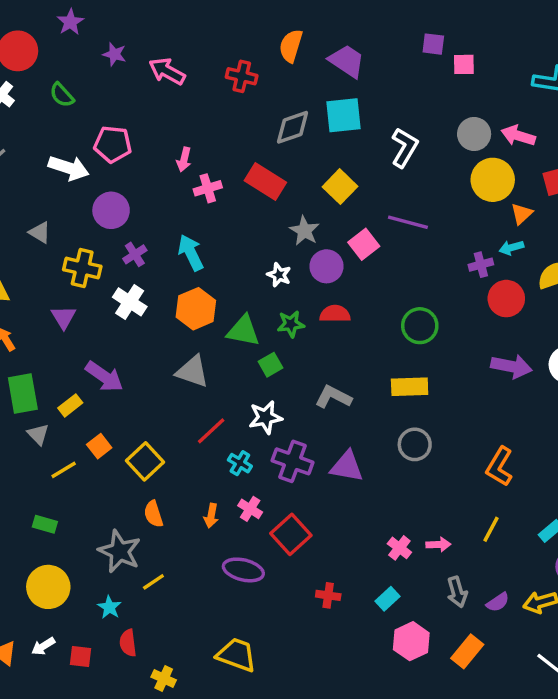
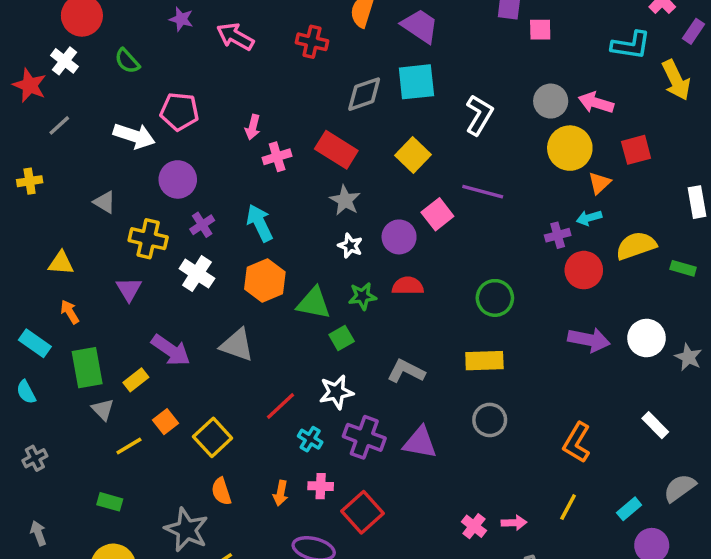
gray star: (304, 231) -> (345, 200), moved
gray triangle: (192, 371) -> (237, 345), moved
pink cross: (250, 509) -> (321, 486), turned -30

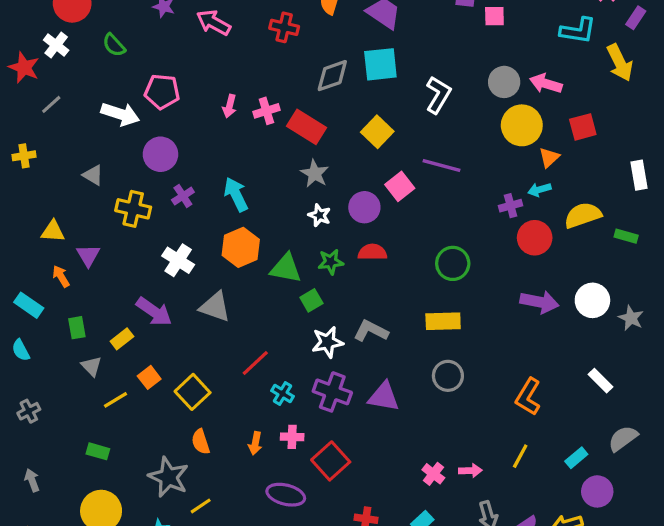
pink cross: (277, 157) -> (266, 111), moved
white cross: (197, 274) -> (178, 260), moved
purple triangle: (129, 289) -> (88, 255), moved
green rectangle: (87, 368) -> (77, 328), size x0.6
white star: (336, 392) -> (327, 342), moved

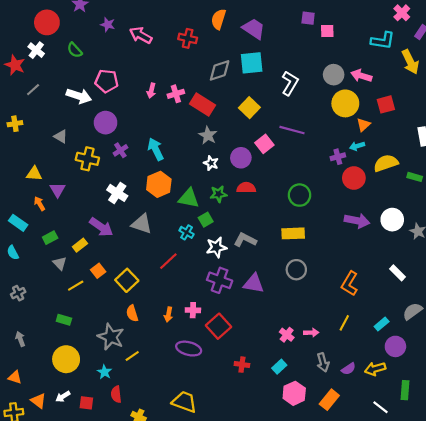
green rectangle: (77, 328) -> (50, 238), turned 72
cyan cross: (283, 394) -> (187, 232), moved

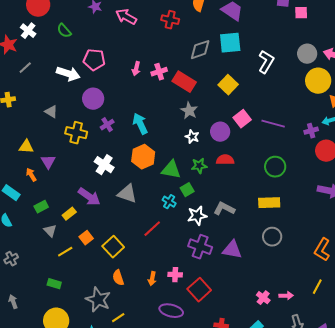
purple line: (292, 130) -> (273, 124), moved

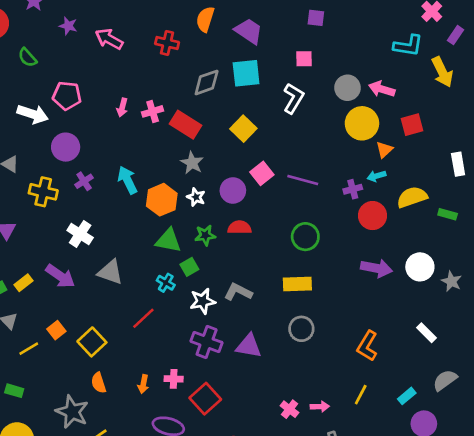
pink square: (301, 13) -> (304, 59), moved
orange hexagon: (143, 157) -> (162, 200), moved
yellow rectangle: (69, 214) -> (23, 283), moved

